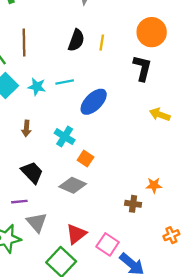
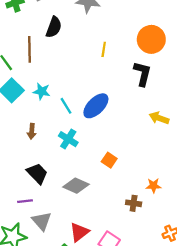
black semicircle: (76, 40) -> (54, 27), moved
cyan line: (65, 82) -> (66, 106), moved, turned 70
orange square: (86, 159) -> (109, 160), moved

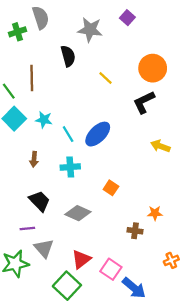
black semicircle: (54, 27) -> (68, 56), moved, turned -35
yellow line: (104, 49) -> (105, 78), turned -56
black L-shape: (142, 74) -> (144, 102), turned -130
cyan cross: (68, 139) -> (70, 167), turned -36

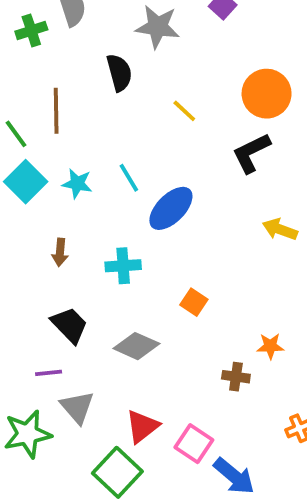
cyan line: (68, 134) -> (129, 178), moved

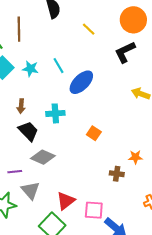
black trapezoid: (70, 325) -> (28, 131), moved
gray diamond: (136, 346) -> (43, 157), moved
pink square: (194, 444) -> (94, 210), turned -30

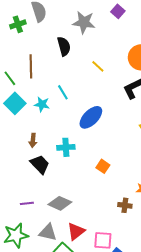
cyan line: (58, 66) -> (63, 92), moved
gray diamond: (43, 157) -> (60, 203), moved
gray triangle: (30, 190) -> (48, 232), moved, turned -36

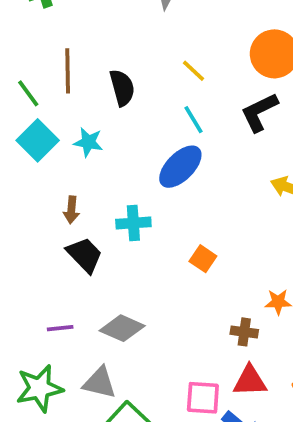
black semicircle: (64, 46) -> (122, 88), moved
cyan line: (63, 92) -> (194, 120), moved
red triangle: (76, 231) -> (250, 381), moved, turned 36

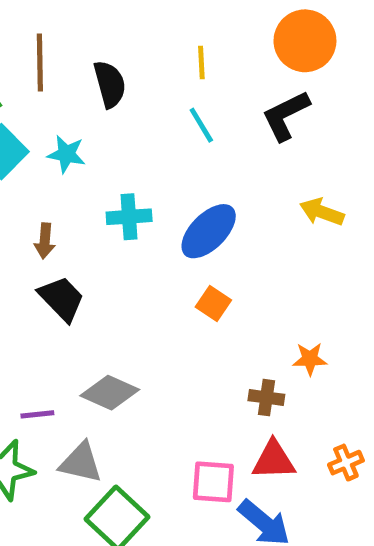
yellow line: (194, 71) -> (201, 62), turned 44
blue ellipse: (180, 167) -> (209, 231), moved
cyan cross: (133, 223) -> (129, 217), moved
purple line: (60, 328) -> (37, 414), moved

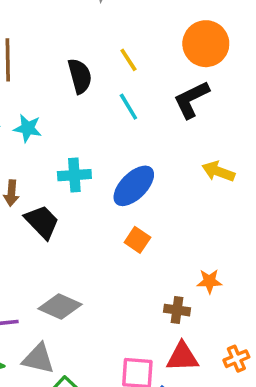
yellow line: (201, 62) -> (128, 60), turned -30
black semicircle: (110, 84) -> (80, 76), moved
black trapezoid: (62, 299) -> (42, 222), moved

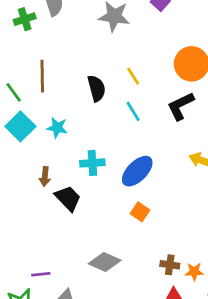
orange star: (209, 281) -> (194, 272), moved
gray diamond: (60, 306) -> (105, 262), moved

